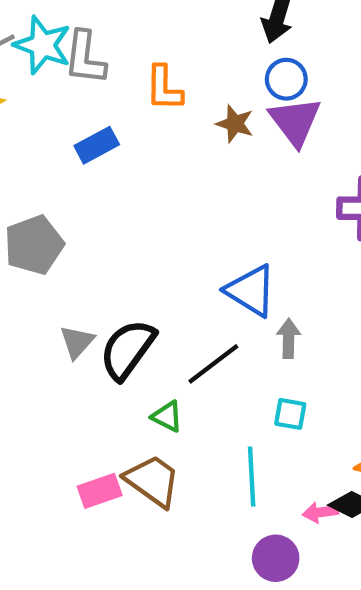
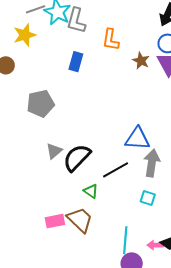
blue rectangle: (97, 145) -> (76, 62), turned -54
blue triangle: (251, 291) -> (138, 139), turned -36
gray arrow: (288, 338) -> (152, 163), size x1.5
cyan line: (252, 477) -> (125, 240), moved

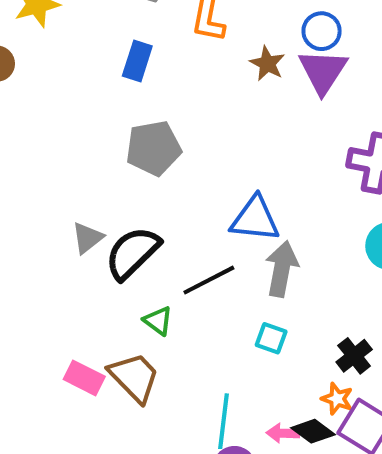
gray pentagon: (41, 104) -> (154, 148), moved
pink rectangle: (55, 221) -> (84, 378), turned 36

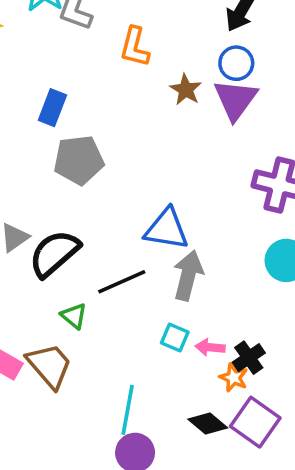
blue rectangle: (137, 61) -> (52, 108), moved
orange star: (337, 399) -> (234, 378), moved
pink arrow: (283, 433) -> (210, 347), moved

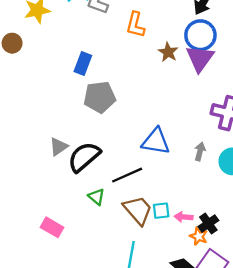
blue circle: (236, 63) -> (200, 35), size x1.4
gray arrow: (188, 275) -> (200, 151), moved, size x0.6
cyan square: (175, 338) -> (161, 211), turned -30
brown trapezoid: (49, 366) -> (138, 210), moved

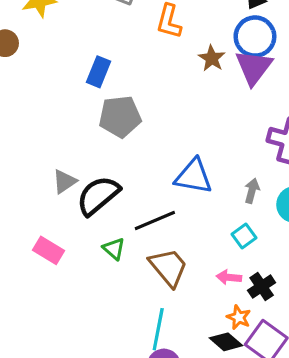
cyan square: (161, 211) -> (244, 236), moved, turned -30
pink rectangle: (52, 227) -> (49, 250), moved
orange star: (199, 236) -> (239, 317), moved

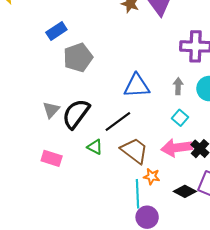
blue rectangle: (98, 72) -> (56, 31), turned 48
pink arrow: (229, 277) -> (177, 148), size x1.8
orange star: (239, 317) -> (152, 177), moved

